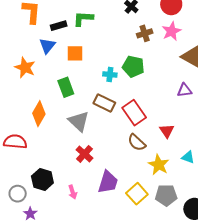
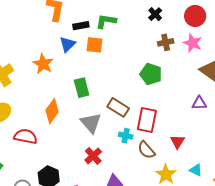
pink star: (171, 31) -> (193, 43), turned -30
orange square: (75, 53) -> (94, 45), moved
cyan cross: (110, 74) -> (126, 136), moved
red rectangle: (134, 113) -> (147, 120), turned 40

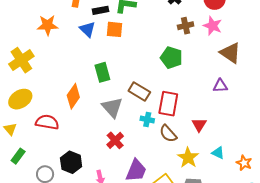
blue triangle: (68, 44) -> (88, 29), turned -30
orange star: (43, 64) -> (48, 25), moved, turned -30

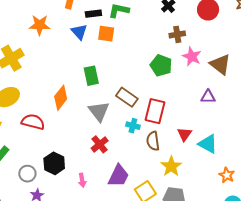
pink star: (213, 26) -> (192, 56), moved
brown semicircle: (168, 134) -> (153, 141), turned 30
cyan triangle: (218, 153) -> (208, 144), moved, size x1.5

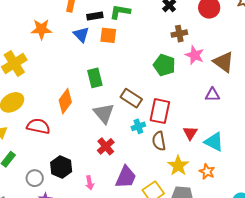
cyan cross: (133, 126) -> (138, 126), turned -32
orange star: (227, 175) -> (207, 172), moved

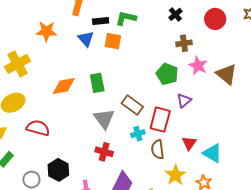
purple triangle: (212, 95) -> (184, 101), moved, turned -42
orange diamond: (65, 101) -> (64, 86), moved, turned 40
red cross: (106, 146) -> (104, 152), turned -36

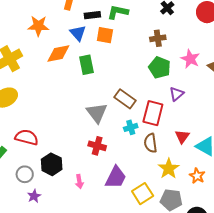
brown cross: (184, 43) -> (158, 38), moved
green rectangle: (97, 83) -> (87, 65), moved
orange diamond: (64, 86) -> (58, 54), moved
red semicircle: (38, 128) -> (27, 137), moved

